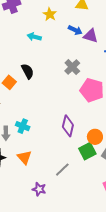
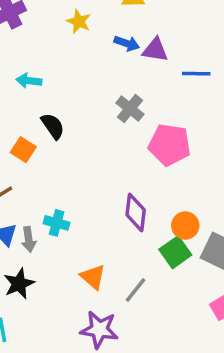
cyan arrow: (34, 37) -> (29, 81), moved
orange triangle: (24, 157) -> (93, 277), moved
purple star: (39, 189) -> (99, 330), size x1.5

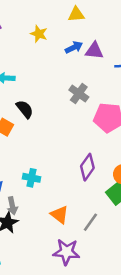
blue arrow: (127, 43) -> (74, 47), turned -42
purple diamond: (136, 212) -> (87, 167), turned 32
gray arrow: (29, 239) -> (12, 206), moved

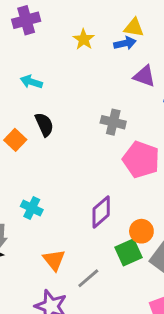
blue arrow: (74, 47) -> (125, 43), moved
gray cross: (79, 93) -> (113, 122), turned -36

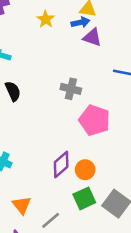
purple triangle: (144, 76) -> (92, 37), moved
orange circle: (141, 231) -> (85, 170), moved

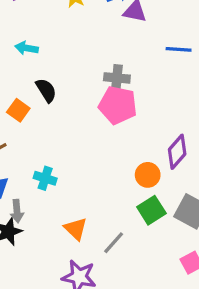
pink pentagon: (95, 120) -> (118, 105), moved
purple diamond: (61, 164) -> (177, 152), moved

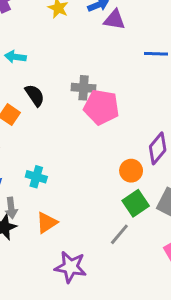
gray cross: (117, 78) -> (84, 88), moved
orange triangle: (76, 229) -> (47, 223), moved, turned 45
gray line: (114, 243) -> (119, 234), moved

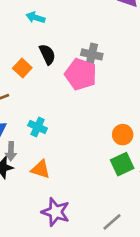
pink pentagon: (101, 107) -> (81, 74), moved
orange triangle: (47, 223) -> (41, 169), turned 42
gray line: (119, 234) -> (112, 222), moved

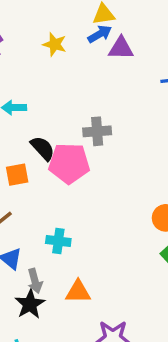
orange square: (22, 68) -> (17, 175), turned -36
pink pentagon: (81, 74) -> (69, 163), moved

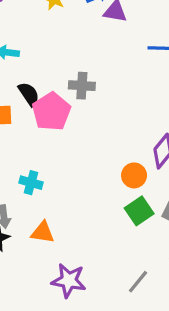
pink pentagon: (69, 163) -> (51, 112), turned 30

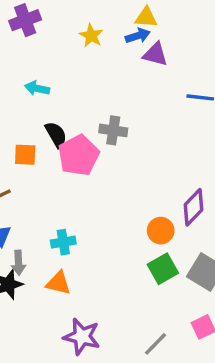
cyan cross: (31, 183) -> (63, 242), moved, turned -30

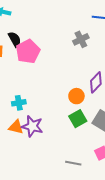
gray cross: (113, 130) -> (81, 39), moved, turned -35
purple star: (82, 337) -> (32, 126), moved
gray line: (155, 344) -> (73, 163), turned 56

